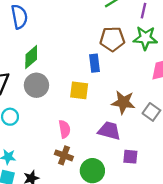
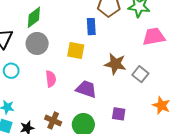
pink semicircle: (65, 129) -> (51, 79), moved
purple trapezoid: (109, 131) -> (86, 89), moved
brown cross: (64, 155) -> (53, 121), moved

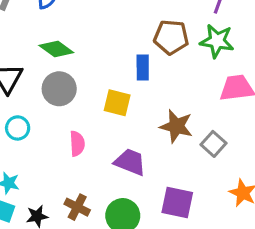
green diamond: (34, 17) -> (56, 49), turned 70
purple square: (119, 114) -> (177, 202), size x1.5

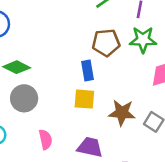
yellow square: (117, 103) -> (84, 99), moved

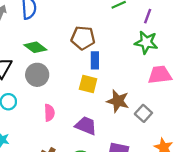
brown pentagon: (106, 43) -> (83, 38), moved

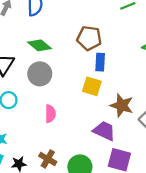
purple trapezoid: (86, 126) -> (104, 131), moved

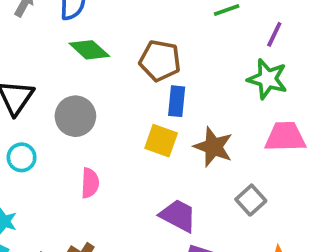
green diamond: (39, 45) -> (89, 50), moved
brown star: (122, 105) -> (213, 147), moved

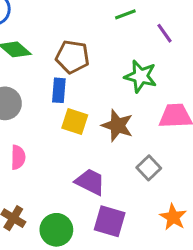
purple line: (274, 34) -> (164, 33), turned -60
green star: (267, 79) -> (141, 76), moved
blue rectangle: (177, 101) -> (59, 90), moved

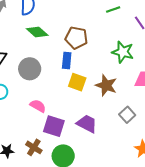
pink semicircle: (18, 157) -> (38, 106), turned -63
purple square: (110, 221) -> (54, 126), moved

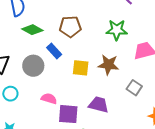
blue rectangle: (67, 61) -> (54, 51), moved, turned -35

